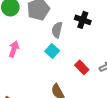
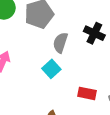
red rectangle: (82, 67) -> (87, 93), turned -40

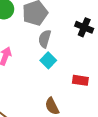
gray semicircle: (60, 43) -> (45, 39), moved

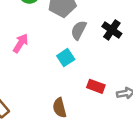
gray semicircle: (45, 39) -> (79, 30), moved

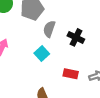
black cross: (112, 30) -> (76, 37), moved

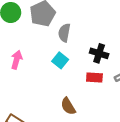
black cross: (76, 37) -> (99, 53), moved

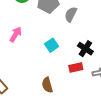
gray semicircle: (64, 33) -> (71, 14), moved
red rectangle: (94, 78) -> (76, 68), turned -32

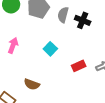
black cross: (85, 49) -> (83, 20), moved
brown semicircle: (47, 85) -> (32, 84), moved, turned -42

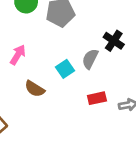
gray semicircle: (63, 15) -> (90, 59), moved
brown semicircle: (32, 84) -> (35, 89), moved

